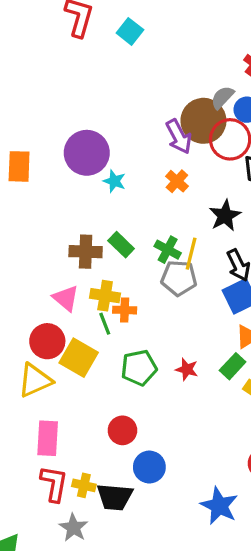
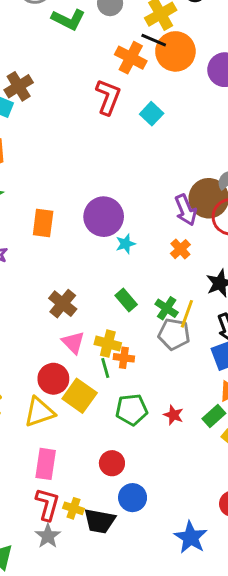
cyan star: (114, 181) -> (126, 244), turned 30
brown cross: (86, 252) -> (63, 304), moved, turned 32
gray star: (73, 528) -> (48, 536), moved

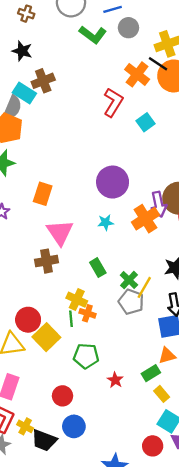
purple circle: (104, 217) -> (113, 182), moved
orange cross: (180, 249) -> (145, 219), moved, size x1.6
brown cross: (63, 304) -> (47, 261), turned 30
pink triangle: (73, 342) -> (60, 232), moved, size x1.4
red star: (173, 415) -> (115, 380), moved

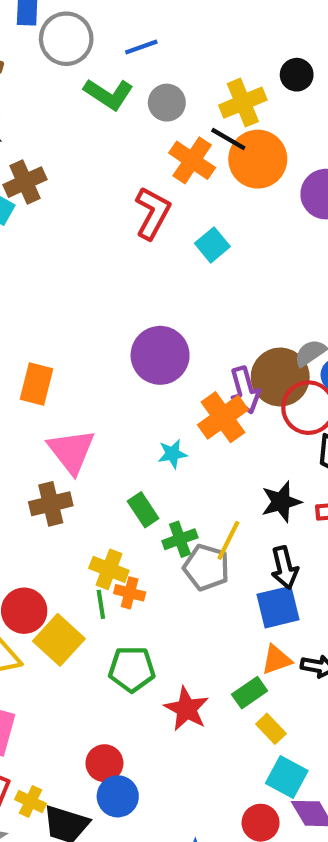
gray circle: (128, 28) -> (167, 103), moved
cyan star: (106, 222) -> (172, 454), moved
green cross: (129, 280) -> (180, 539), moved, turned 30
red star: (115, 380) -> (187, 709), size x1.5
red circle: (63, 396) -> (104, 763), moved

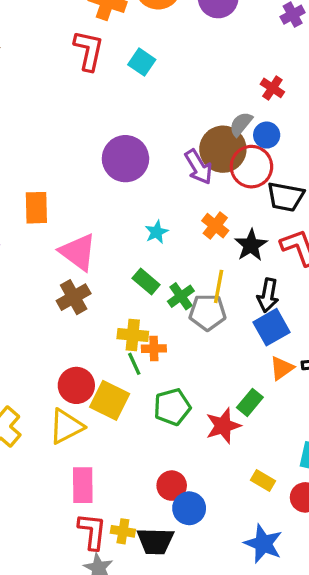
orange cross: (223, 417) -> (215, 226), moved, size x0.7
black arrow: (284, 568) -> (268, 295), turned 40
green rectangle: (250, 693) -> (250, 402), moved
red star: (187, 709) -> (223, 426), turned -30
yellow rectangle: (271, 729) -> (263, 481), moved

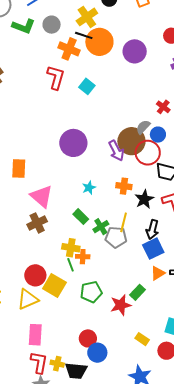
orange cross: (215, 226) -> (124, 186), turned -35

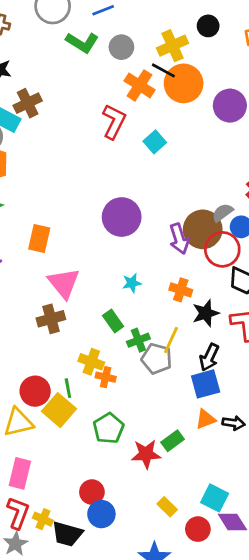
green line: (70, 265) -> (68, 388), moved
green pentagon: (91, 292) -> (108, 428), turned -30

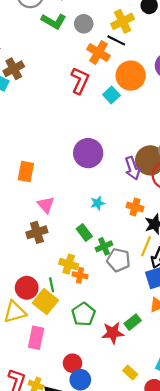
orange circle: (184, 83) -> (131, 76), moved
pink triangle: (64, 283) -> (46, 205), size x0.7
yellow line: (171, 340) -> (146, 246), moved
pink rectangle: (20, 473) -> (36, 338), moved

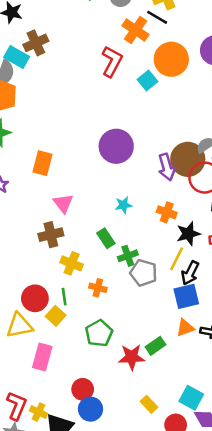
yellow cross: (69, 264) -> (72, 263), moved
yellow square: (45, 302) -> (56, 316), size x0.7

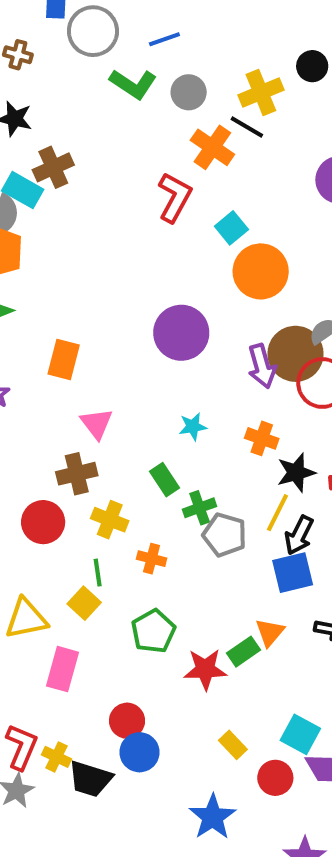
orange circle: (171, 59) -> (261, 271), moved
red circle: (35, 298) -> (43, 522), moved
orange triangle: (185, 328) -> (270, 632), moved, turned -30

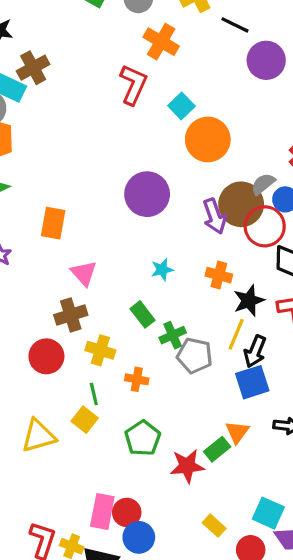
black line: (247, 127) -> (235, 25), moved
pink rectangle: (63, 669) -> (102, 512), moved

